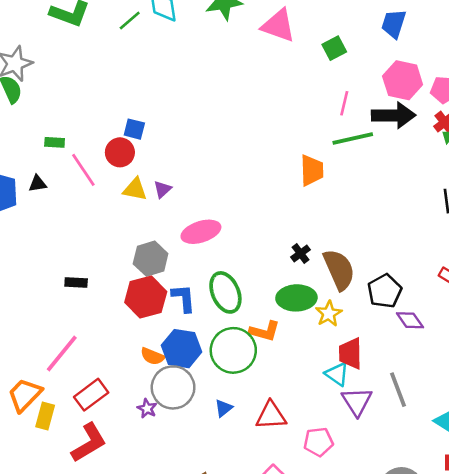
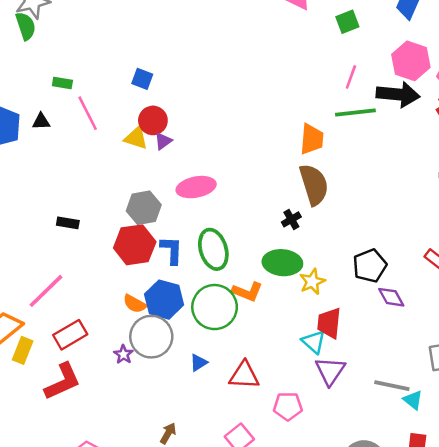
red circle: (120, 152) -> (153, 120), moved
brown semicircle: (339, 270) -> (314, 185), moved
gray line: (398, 390) -> (392, 386), moved, turned -64

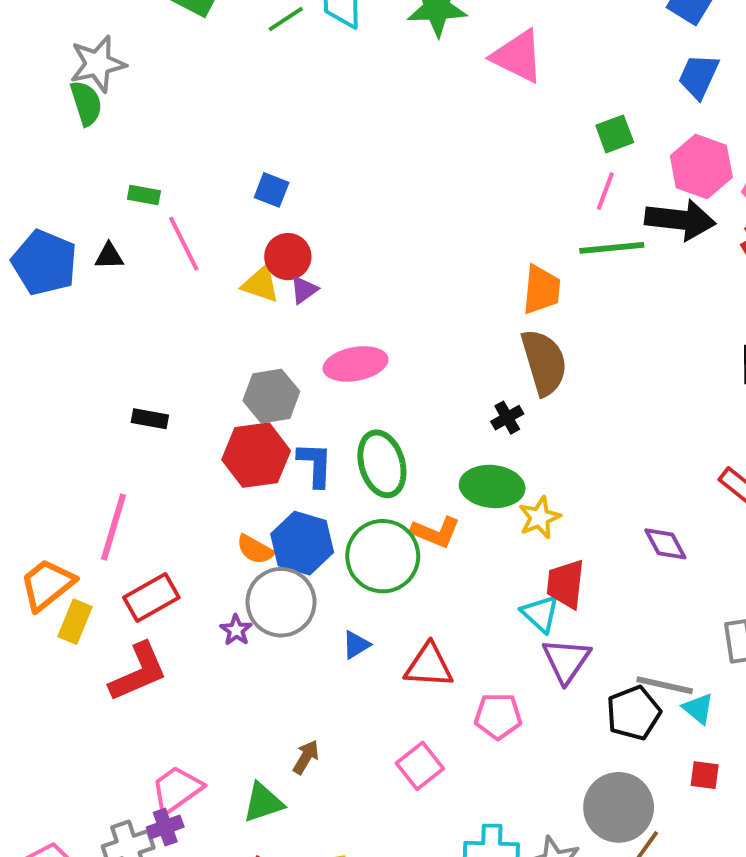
green square: (347, 22) -> (615, 134), moved
black pentagon: (370, 266) -> (633, 713), moved
pink line: (46, 291) -> (113, 527), turned -30

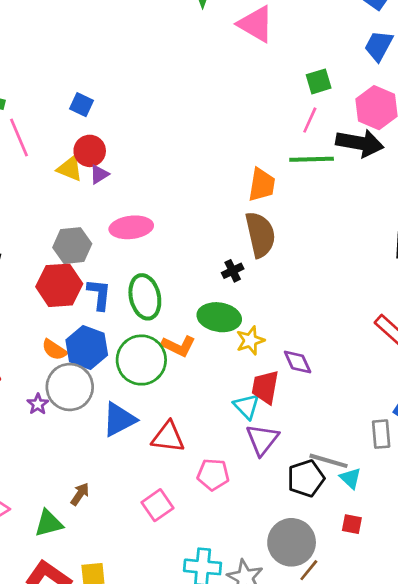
purple diamond: (665, 544) -> (298, 362), moved
blue triangle: (356, 645) -> (119, 419), size x1.8

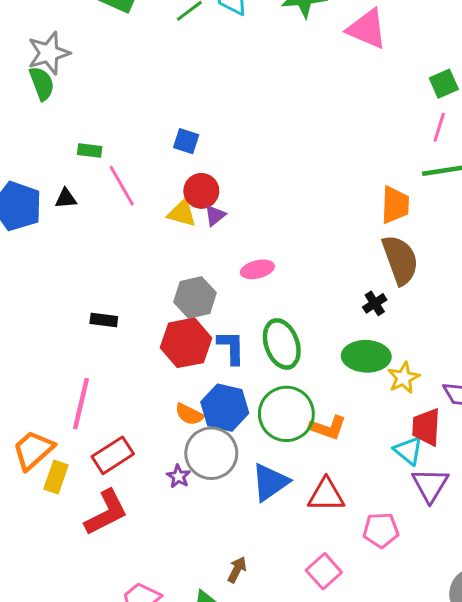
pink ellipse: (131, 227) -> (257, 269), size x0.7
orange L-shape: (179, 346) -> (328, 428), moved

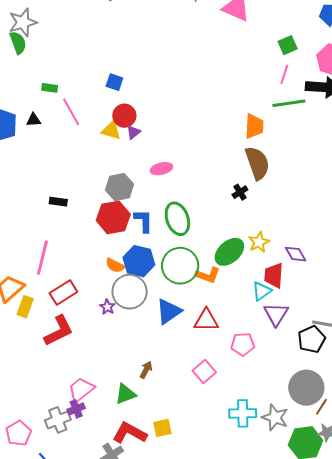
green ellipse: (366, 356) -> (229, 252), moved, turned -44
cyan triangle: (408, 451) -> (262, 291), turned 45

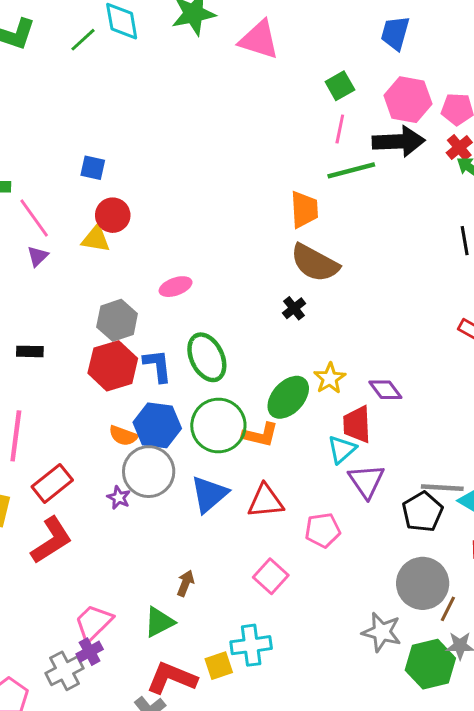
purple triangle: (133, 132) -> (38, 256), moved
brown semicircle: (257, 163) -> (315, 263), turned 144
cyan cross: (243, 413) -> (251, 645), moved

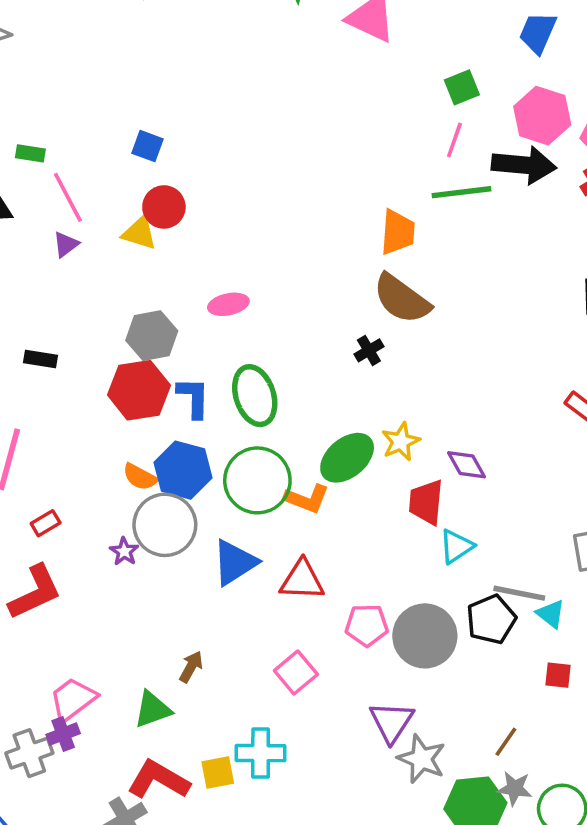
cyan triangle: (342, 449) -> (456, 546), moved
purple triangle: (367, 481) -> (391, 722), moved
red rectangle: (52, 483) -> (46, 523), size x0.6
gray circle: (423, 583) -> (425, 636), moved

